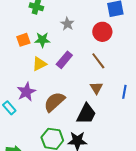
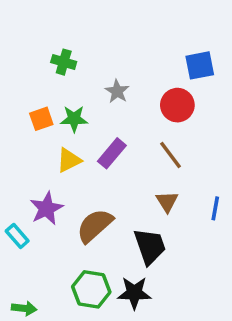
black trapezoid: (86, 114) -> (150, 246), turned -45

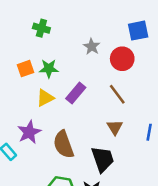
gray star: (117, 91) -> (92, 47), moved
brown semicircle: (95, 226) -> (63, 144), turned -68

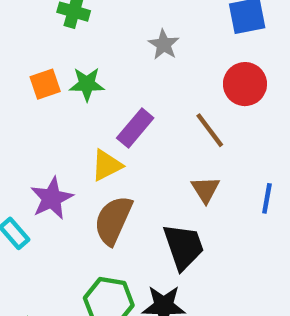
red circle: (122, 59) -> (245, 84), moved
yellow triangle: (45, 98) -> (107, 165), moved
brown semicircle: (63, 144) -> (113, 220), turned 44

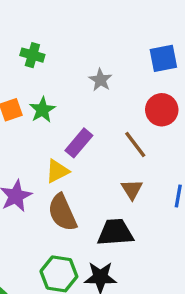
green star: (87, 84) -> (42, 110), turned -30
brown semicircle: (113, 220) -> (62, 213), turned -48
black trapezoid: (183, 247) -> (115, 232), turned -75

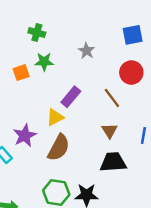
green star: (42, 110) -> (44, 62), moved, turned 30
brown semicircle: (62, 213) -> (59, 148), turned -128
black trapezoid: (115, 232) -> (113, 162), moved

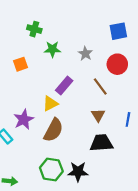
gray star: (87, 51) -> (85, 54), moved
green star: (44, 62) -> (52, 49), moved

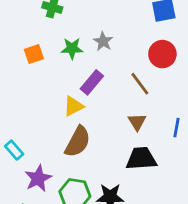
green star: (52, 49) -> (72, 48), moved
gray star: (85, 54) -> (103, 41), moved
purple star: (24, 119) -> (38, 178), moved

